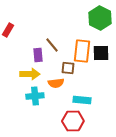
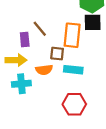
black square: (101, 53) -> (93, 22), moved
cyan rectangle: (82, 100) -> (73, 70), moved
red hexagon: (73, 121) -> (74, 104), moved

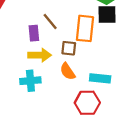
yellow arrow: (16, 60) -> (40, 55), moved
orange semicircle: (44, 70) -> (68, 71), moved, turned 63
cyan rectangle: (73, 70) -> (100, 78), moved

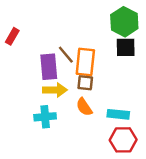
orange rectangle: (85, 28) -> (85, 62), moved
purple rectangle: (34, 33) -> (49, 67), size x1.5
red hexagon: (87, 103) -> (123, 140), moved

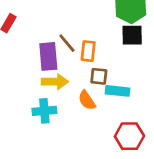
orange rectangle: (85, 62) -> (88, 51), size x0.7
brown square: (85, 83) -> (99, 76), moved
cyan rectangle: (118, 114) -> (117, 91), moved

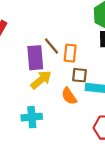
yellow arrow: (55, 82) -> (41, 80), turned -40
cyan cross: (44, 111) -> (32, 117), moved

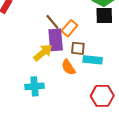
orange rectangle: (70, 53) -> (69, 28), turned 35
purple rectangle: (35, 58) -> (56, 40), moved

